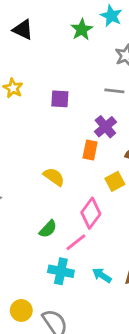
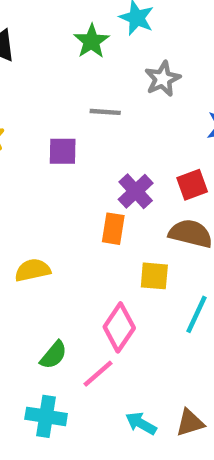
gray line: (114, 91) -> (105, 112), moved
yellow semicircle: (54, 177) -> (33, 270), moved, turned -45
yellow square: (115, 181) -> (154, 276), turned 36
cyan cross: (61, 271) -> (46, 416), moved

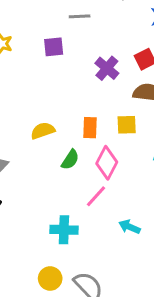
orange rectangle: (113, 229) -> (90, 128), moved
green semicircle: (54, 355) -> (70, 160), moved

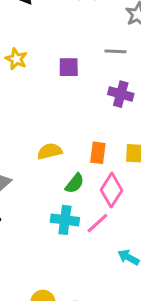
gray line: (80, 16) -> (115, 51), moved
purple cross: (107, 68) -> (121, 94), turned -30
cyan cross: (64, 230) -> (65, 220), moved

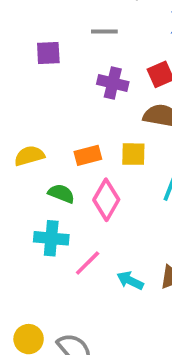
orange rectangle: (98, 153) -> (88, 155), turned 70
green semicircle: (75, 183) -> (61, 194), turned -105
pink line: (97, 223) -> (88, 263), moved

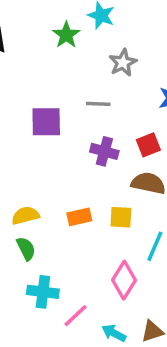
purple square: (48, 53) -> (46, 122), size x1.4
green semicircle: (61, 194) -> (26, 249), moved, turned 40
pink diamond: (106, 200) -> (124, 280), moved

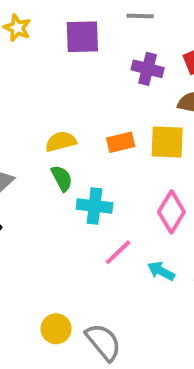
yellow square: (121, 217) -> (167, 142), size x1.4
cyan cross: (43, 292) -> (94, 206), moved

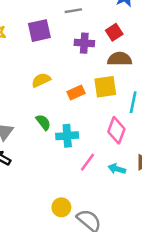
yellow semicircle: (61, 141) -> (41, 80), moved
yellow circle: (56, 329) -> (61, 207), moved

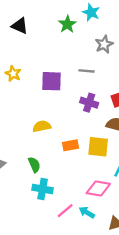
pink diamond: (116, 130) -> (98, 189), turned 65
cyan cross: (67, 136) -> (43, 189), moved
cyan arrow: (117, 169) -> (87, 212), moved

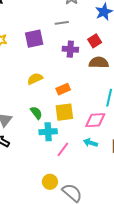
yellow square: (98, 147) -> (64, 112), moved
pink line: (65, 211) -> (63, 149), moved

